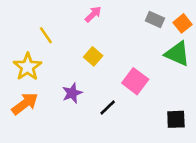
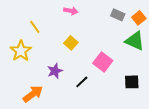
pink arrow: (93, 14) -> (71, 11), turned 56
orange arrow: (25, 104) -> (33, 94), moved
black square: (176, 119) -> (132, 82), moved

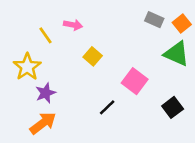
pink arrow: (71, 11) -> (73, 25), moved
purple star: (55, 71) -> (46, 93), moved
black square: (132, 82) -> (173, 107), turned -35

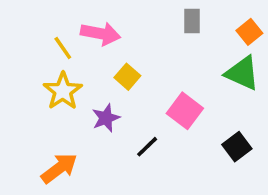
gray rectangle: (154, 20) -> (192, 21), moved, turned 66
pink arrow: (73, 25) -> (100, 34), size x1.5
yellow star: (27, 67) -> (63, 91), moved
purple star: (46, 93) -> (106, 118), moved

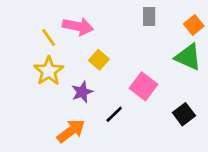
orange arrow: (59, 168) -> (71, 131), moved

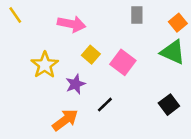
yellow line: (49, 38) -> (15, 15), moved
pink square: (144, 86) -> (123, 62), moved

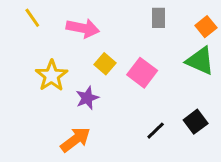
yellow line: (15, 15) -> (32, 18), moved
black line: (105, 105) -> (156, 131), moved

